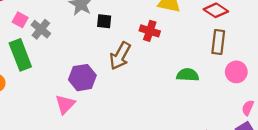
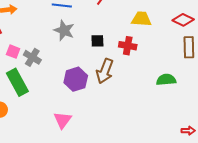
black square: (104, 21) -> (97, 41), moved
purple hexagon: (82, 78) -> (76, 79), moved

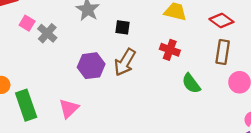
red cross: (128, 46) -> (170, 50), moved
green semicircle: (166, 80) -> (191, 83), turned -132
green rectangle: (17, 82) -> (26, 105), moved

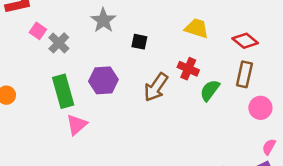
brown arrow: (125, 62) -> (156, 87), moved
green semicircle: (191, 83) -> (210, 90), moved, turned 70
green rectangle: (26, 105) -> (63, 91), moved

